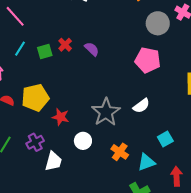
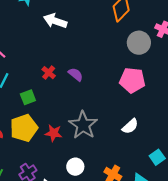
green square: (45, 52) -> (28, 97), moved
gray star: (106, 112) -> (83, 125), moved
red star: (61, 117) -> (54, 133), moved

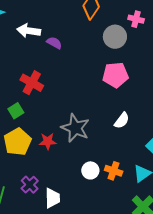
red cross: (49, 73) -> (32, 83), size x1.6
purple semicircle: (76, 74) -> (54, 43), moved
white circle: (75, 167) -> (90, 170), moved

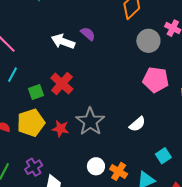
white arrow: (29, 31) -> (63, 41), moved
pink pentagon: (115, 75) -> (156, 80), moved
red cross: (32, 83) -> (62, 84), moved

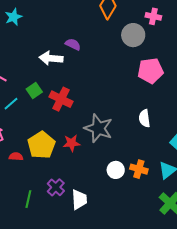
cyan line: (13, 75) -> (11, 104), turned 35
green square: (36, 92) -> (34, 91), moved
white semicircle: (137, 124) -> (144, 118), turned 138

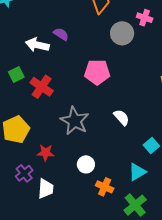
pink pentagon: (150, 71) -> (97, 72), moved
white semicircle: (144, 118) -> (122, 117), turned 138
red star: (72, 143) -> (46, 153), moved
orange cross: (139, 169) -> (105, 187), moved

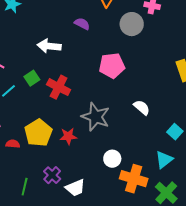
purple semicircle: (61, 34) -> (82, 24), moved
red star: (46, 153) -> (68, 136), moved
orange cross: (105, 187) -> (134, 179), size x1.5
white trapezoid: (46, 189) -> (75, 188), turned 70

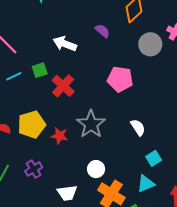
cyan square: (175, 132) -> (154, 158), moved
white trapezoid: (75, 188) -> (67, 193), moved

